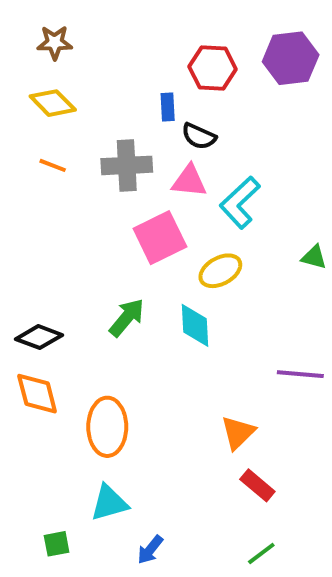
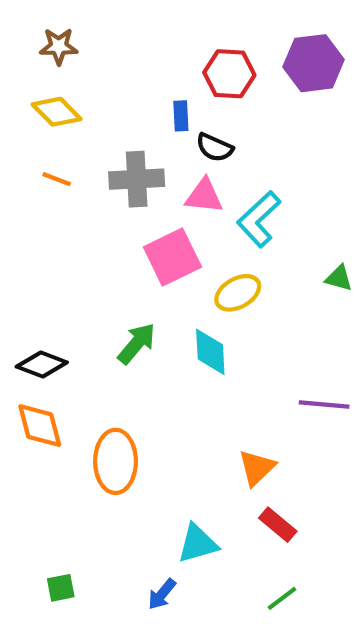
cyan triangle: (109, 503) -> (198, 544), moved

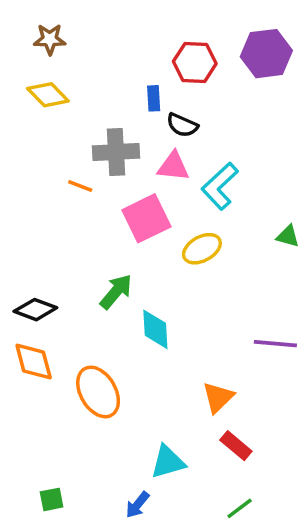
orange line: (57, 179) -> (80, 186), moved
cyan diamond: (210, 352) -> (155, 329), moved
orange ellipse: (116, 461) -> (98, 392), turned -30

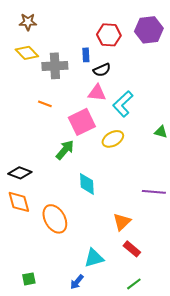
black semicircle: (182, 125) -> (102, 70), turned -48
gray cross: (116, 152) -> (55, 66), moved
green arrow: (116, 292) -> (65, 150), moved

